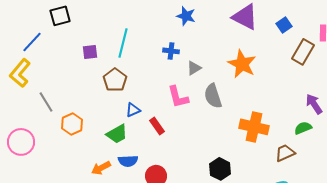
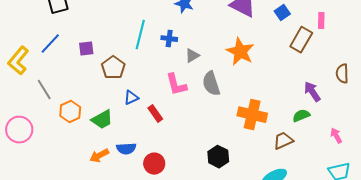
blue line: (32, 42) -> (50, 44), moved
cyan line: (123, 43) -> (140, 35), moved
purple square: (90, 52) -> (86, 49), moved
green trapezoid: (117, 134) -> (102, 120), moved

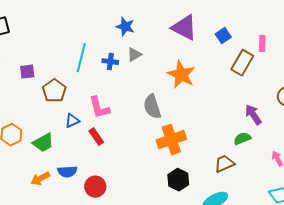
gray triangle: (192, 56) -> (134, 55), moved
pink L-shape: (176, 85) -> (99, 108), moved
orange cross: (252, 115) -> (171, 140), moved, turned -32
black hexagon: (218, 157) -> (178, 180), moved

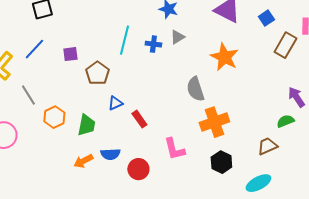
pink L-shape: (99, 108) -> (174, 149), moved
green trapezoid: (43, 143) -> (86, 125), turned -50

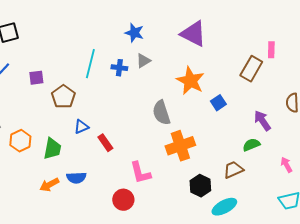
blue square: (266, 18) -> (218, 103), moved
black hexagon: (221, 162) -> (200, 186), moved
red circle: (138, 169) -> (123, 200), moved

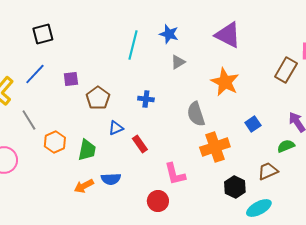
cyan line: (90, 64) -> (133, 45), moved
blue cross: (119, 68) -> (146, 99), moved
blue square: (218, 103) -> (253, 124), moved

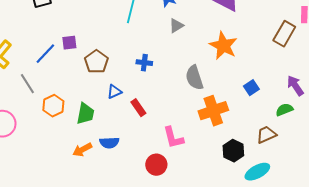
blue line: (35, 74) -> (45, 54), moved

